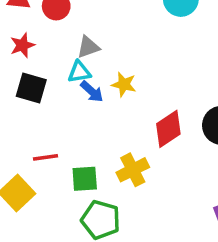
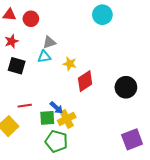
blue arrow: (92, 92) -> (56, 108), moved
red diamond: (168, 129) -> (85, 81), moved
yellow cross: (133, 170) -> (67, 119), moved

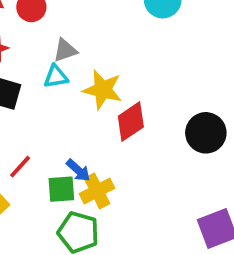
yellow star: (70, 64) -> (103, 90), size x1.5
red line: (25, 106) -> (20, 167), turned -40

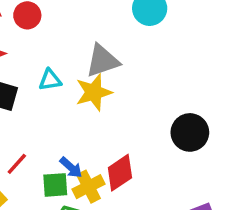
gray triangle: (65, 50) -> (102, 61), moved, size x1.5
yellow star: (103, 90) -> (94, 92), turned -30
red diamond: (131, 122) -> (120, 173), moved

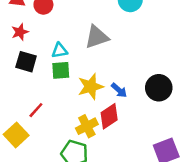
yellow star: (94, 92) -> (91, 87), moved
blue arrow: (71, 167) -> (119, 90), moved
green square: (55, 185) -> (61, 70), moved

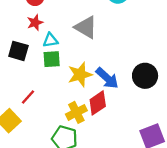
red star: (20, 32) -> (35, 23), moved
gray triangle: (97, 37) -> (86, 27), turned 50
blue arrow: (119, 90) -> (107, 78), size x1.5

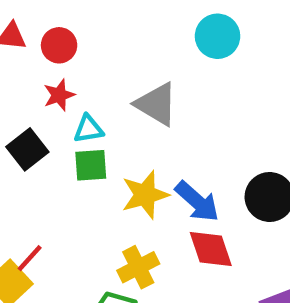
black square: (18, 51) -> (27, 149), turned 36
red line: (28, 97) -> (30, 258), moved
red diamond: (98, 103) -> (211, 249), moved, turned -75

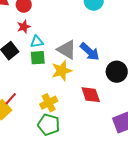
gray triangle: (156, 104) -> (67, 50), moved
blue arrow: (197, 202) -> (90, 52), moved
yellow cross: (138, 267) -> (49, 103), moved

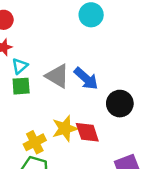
cyan triangle: (37, 42) -> (20, 66), turned -32
yellow star: (62, 71) -> (65, 129), moved

